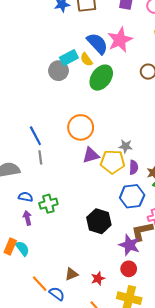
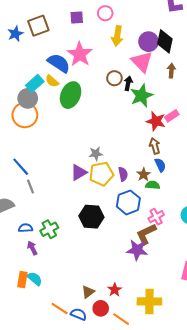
orange circle: (81, 127) -> (25, 115), moved
gray star: (126, 146) -> (96, 154), moved
black hexagon: (99, 221) -> (91, 217), moved
red circle: (129, 269) -> (101, 308), moved

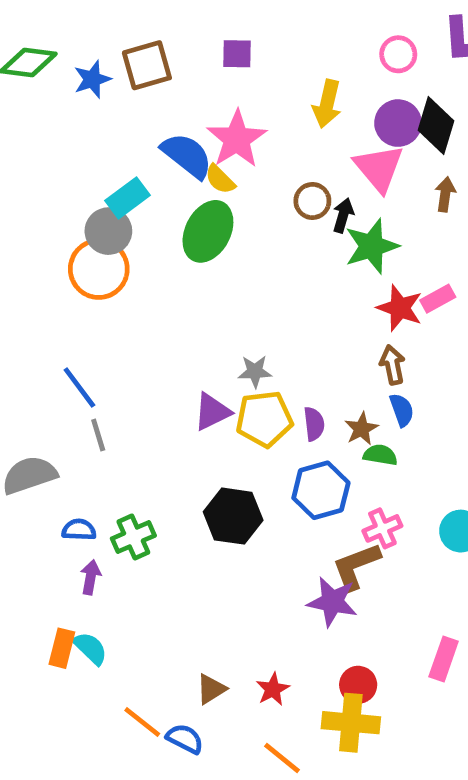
pink circle: (105, 13) -> (398, 54), moved
yellow semicircle: (52, 81) -> (220, 179), moved
purple arrow: (32, 248) -> (91, 577), turned 32
red circle: (101, 308) -> (358, 685), moved

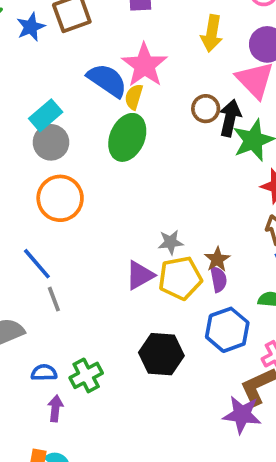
yellow semicircle: (220, 179) -> (134, 97), turned 65
cyan rectangle: (127, 198) -> (46, 115), moved
black arrow: (343, 215) -> (230, 118), size x1.4
orange circle: (99, 269) -> (60, 198), moved
brown star: (361, 429) -> (217, 259), moved

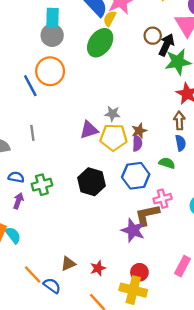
cyan rectangle: (46, 115) -> (52, 18), turned -60
blue line: (37, 264) -> (30, 86), moved

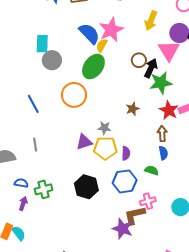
cyan rectangle: (52, 18) -> (42, 44), moved
orange circle: (50, 71) -> (74, 95), moved
brown star: (139, 131) -> (133, 109), moved

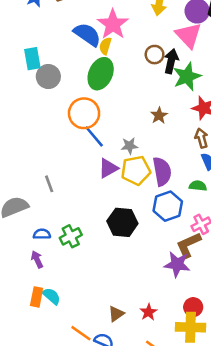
blue line: (33, 104) -> (94, 136), moved
purple semicircle: (126, 153) -> (162, 171), size x1.6
purple arrow: (23, 204) -> (37, 259), moved, turned -32

